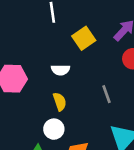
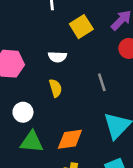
white circle: (54, 129) -> (23, 112), moved

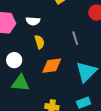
white semicircle: (57, 57) -> (33, 21), moved
orange diamond: (70, 139) -> (52, 66), moved

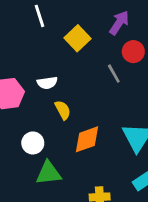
gray line: (75, 38) -> (114, 74), moved

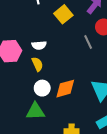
yellow semicircle: (63, 110) -> (37, 64), moved
white circle: (33, 143) -> (42, 88), moved

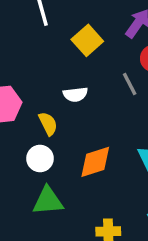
white semicircle: (39, 45) -> (75, 94), moved
white circle: (42, 88) -> (40, 159), moved

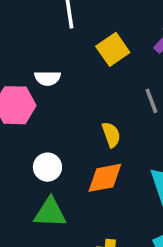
white semicircle: (75, 94) -> (47, 78), moved
yellow semicircle: (48, 124) -> (111, 135), moved

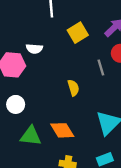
white circle: (47, 167) -> (16, 104), moved
orange diamond: (105, 178) -> (62, 130), moved, turned 65

